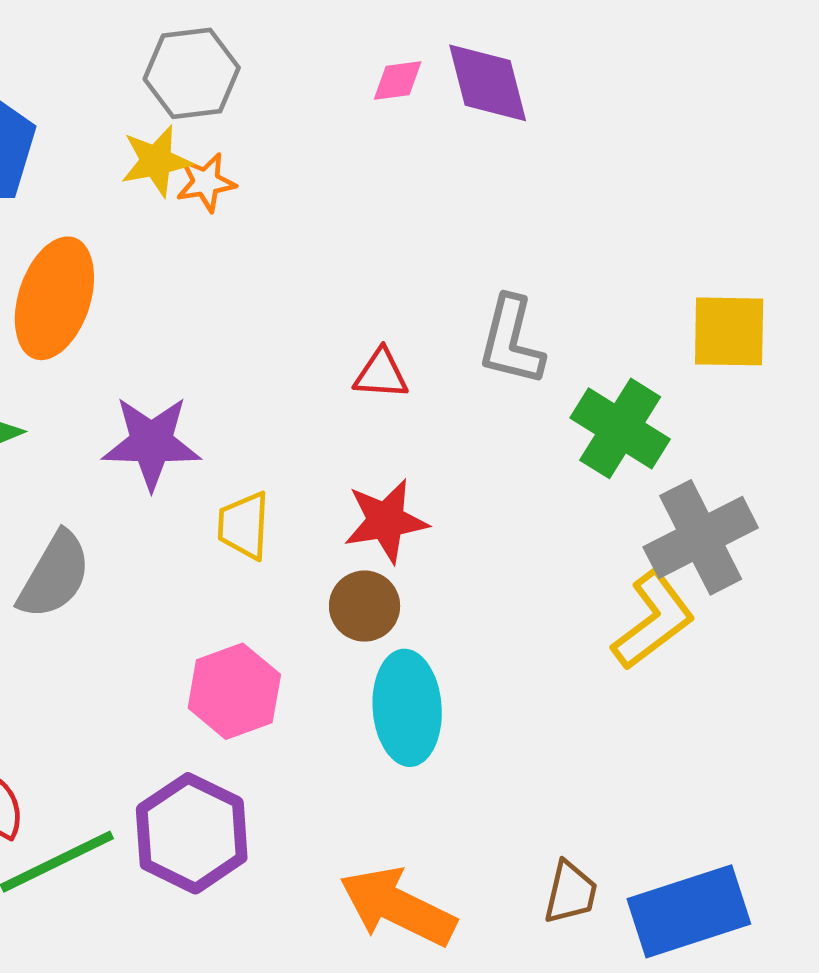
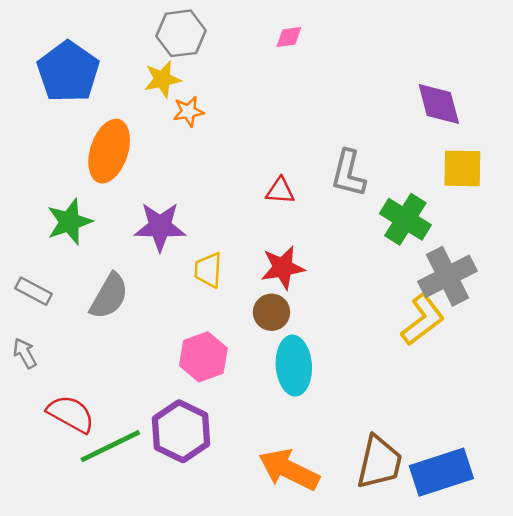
purple diamond: (488, 83) -> (439, 104), moved
orange star: (206, 182) -> (188, 111), moved
brown trapezoid: (570, 892) -> (379, 462), size x1.6

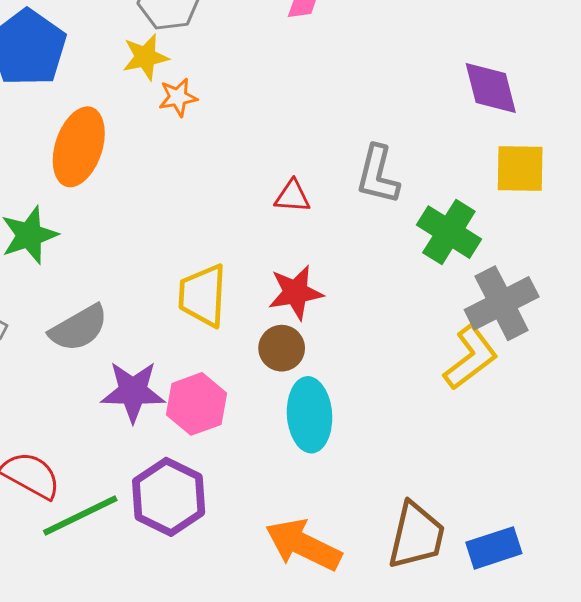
purple star: (160, 227) -> (133, 392), moved
yellow trapezoid: (208, 270) -> (203, 296), size x1.4
gray semicircle: (109, 296) -> (79, 328), turned 30
blue rectangle: (441, 472) -> (494, 548), size x0.7

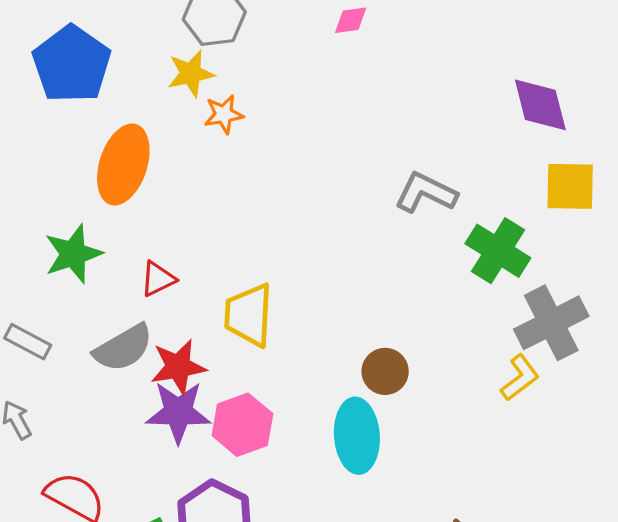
gray L-shape: (378, 175) -> (426, 193), turned 102
red triangle: (292, 196) -> (158, 279), moved, turned -30
red star: (296, 292) -> (178, 367), moved
brown circle: (282, 348) -> (385, 371), moved
yellow L-shape: (471, 357) -> (520, 378), size x0.7

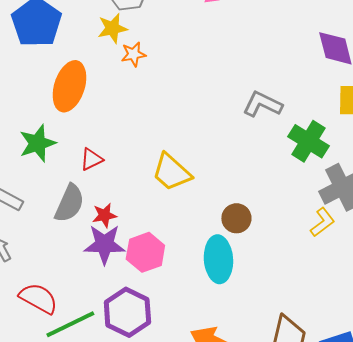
yellow trapezoid: (249, 315) -> (171, 172), moved, turned -51
gray semicircle: (123, 348) -> (69, 203), turned -36
red star: (178, 367) -> (104, 215), size x0.7

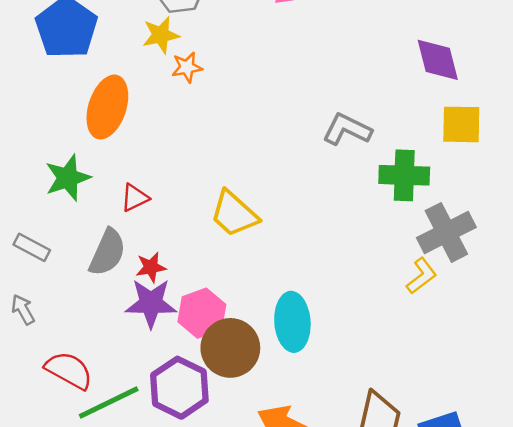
green cross: (308, 141) -> (404, 175), turned -30
brown circle: (236, 218) -> (230, 348), moved, size x1.6

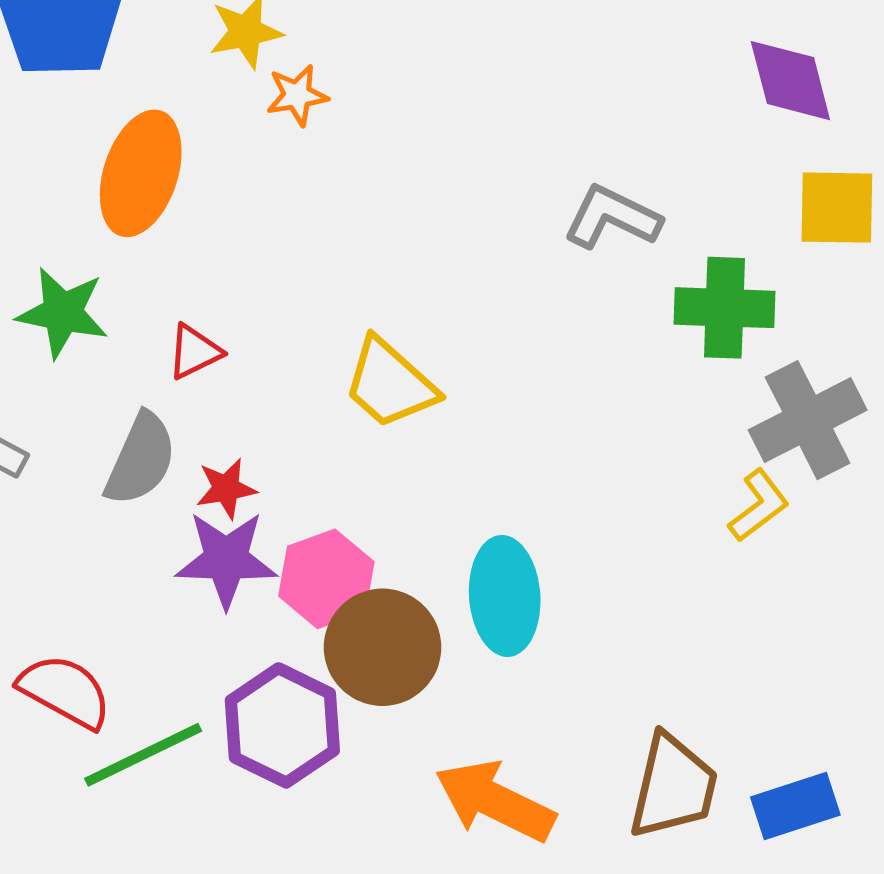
green star: (68, 178) -> (63, 313), turned 30

